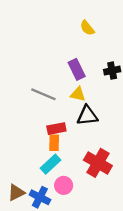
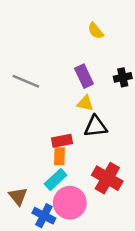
gray line: (43, 94) -> (26, 81), moved
pink circle: (64, 185) -> (70, 203), size x1.6
brown triangle: (16, 193) -> (18, 196), moved, turned -42

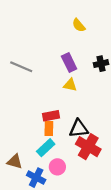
black triangle: (96, 126) -> (79, 129), moved
brown triangle: (18, 196) -> (15, 162), turned -35
pink circle: (70, 203) -> (57, 167), size x0.6

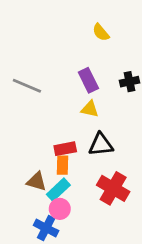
black triangle: (79, 129) -> (101, 145), moved
brown triangle: (15, 162) -> (36, 182), moved
pink circle: (57, 167) -> (60, 209), moved

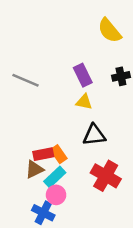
yellow semicircle: (101, 32) -> (110, 31), moved, size x1.5
red rectangle: (65, 149) -> (43, 154), moved
orange rectangle: (62, 165) -> (59, 154), turned -36
brown triangle: (36, 182) -> (34, 169), turned -42

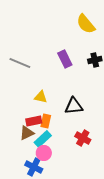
yellow triangle: (84, 102) -> (41, 97), moved
orange rectangle: (59, 154) -> (46, 121), turned 48
red cross: (106, 176) -> (83, 138), size x0.7

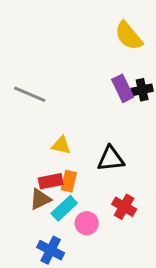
purple rectangle: (65, 59) -> (123, 88), moved
pink circle: (44, 153) -> (87, 223), moved

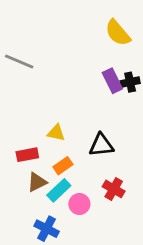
gray line: (30, 94) -> (19, 62), moved
red rectangle: (51, 181) -> (27, 155), moved
orange rectangle: (69, 181) -> (63, 166), turned 42

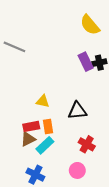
red rectangle: (27, 155) -> (31, 126), moved
orange rectangle: (63, 166) -> (48, 126), turned -64
pink circle: (79, 204) -> (77, 170), moved

